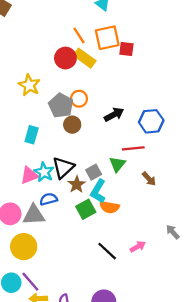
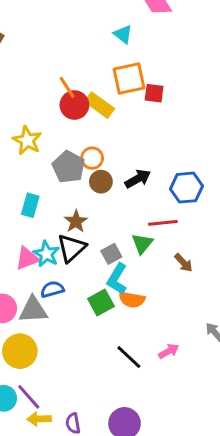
orange line: (79, 35) -> (67, 87), moved
brown circle: (72, 125) -> (101, 182), moved
brown star: (77, 184) -> (76, 221), moved

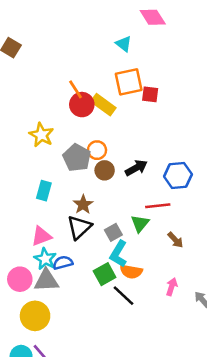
cyan star: (46, 254) -> (45, 259), moved
pink arrow: (169, 351) -> (172, 287), moved, turned -42
black line: (129, 357) -> (124, 296), moved

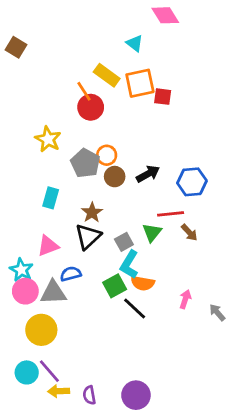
yellow rectangle: (103, 105) -> (107, 75), moved
brown arrow: (175, 240) -> (189, 233), moved
cyan star: (45, 259) -> (21, 270), moved

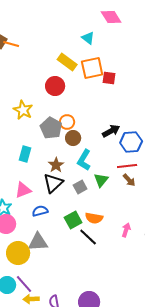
orange line: (84, 91) -> (11, 44), moved, turned -42
black arrow: (148, 174) -> (111, 131), moved
red line: (171, 214) -> (127, 166), moved
cyan L-shape: (129, 265) -> (84, 160), moved
gray triangle: (53, 293) -> (38, 242), moved

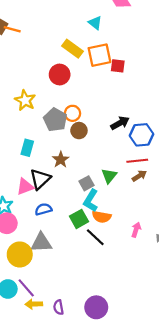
cyan L-shape: (84, 160) -> (91, 201), moved
brown arrow: (129, 180) -> (139, 176), turned -80
black triangle: (53, 183) -> (40, 179), moved

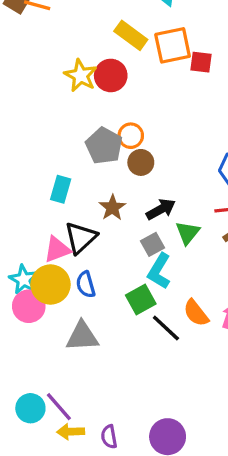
yellow star: (25, 100) -> (81, 75), moved
black arrow: (120, 123) -> (161, 209), moved
blue semicircle: (43, 209) -> (86, 285), turned -91
orange semicircle: (102, 217) -> (196, 313), moved, turned 42
yellow circle: (20, 254) -> (51, 285), moved

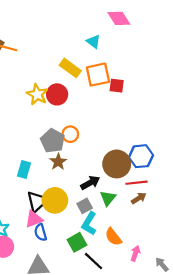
brown circle: (141, 162) -> (117, 164), moved, size x1.6
brown star: (112, 208) -> (58, 162), moved
pink triangle: (57, 249) -> (34, 219), moved
yellow circle: (51, 285) -> (55, 200), moved
orange semicircle: (196, 313) -> (113, 237), moved

